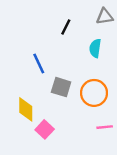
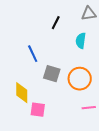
pink square: (45, 129) -> (38, 110), turned -35

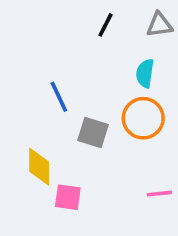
black line: (56, 23) -> (106, 25), moved
orange circle: (80, 79) -> (143, 118), moved

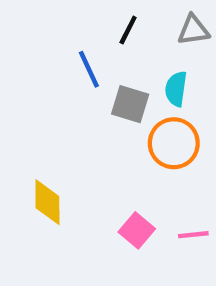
blue line: (59, 97) -> (89, 69), moved
gray square: (93, 133) -> (130, 104), moved
pink square: (68, 197) -> (137, 230), moved, turned 32

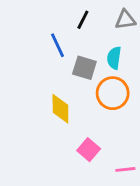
yellow diamond: (47, 202) -> (60, 109), moved
pink line: (193, 235) -> (125, 169), moved

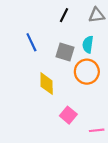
blue line: (58, 45) -> (31, 42), moved

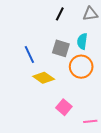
blue line: (31, 42) -> (29, 54), moved
yellow diamond: (47, 84) -> (44, 78), turned -55

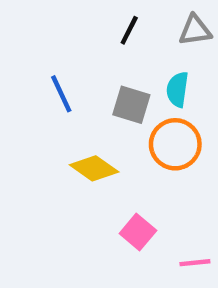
blue line: (29, 54) -> (61, 94), moved

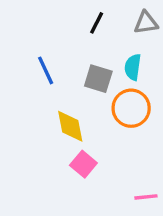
yellow diamond: (94, 168) -> (70, 126), turned 44
pink square: (138, 232) -> (83, 164), moved

